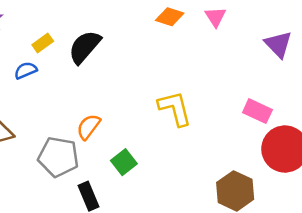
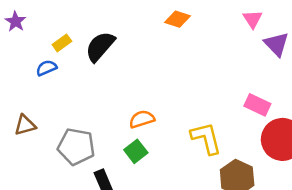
pink triangle: (216, 17) -> (253, 19), moved
yellow L-shape: (175, 108) -> (206, 138), moved
orange semicircle: (89, 127) -> (142, 119), moved, turned 35

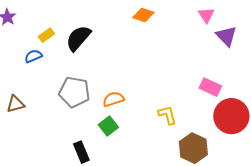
yellow L-shape: (206, 138) -> (167, 115), size x0.7
gray pentagon: (76, 147) -> (74, 92), moved

